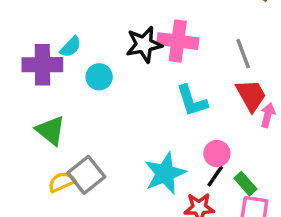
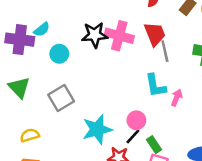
red trapezoid: (251, 95) -> (155, 34), moved
cyan L-shape: (192, 101) -> (156, 86), moved
gray square: (86, 175) -> (61, 98), moved
yellow semicircle: (62, 182) -> (30, 135), moved

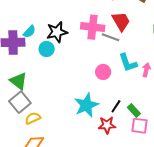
black star: (95, 35) -> (57, 32), moved
gray line: (165, 51) -> (110, 37), moved, turned -48
gray square: (61, 98) -> (20, 102), moved
pink circle: (136, 120) -> (103, 72), moved

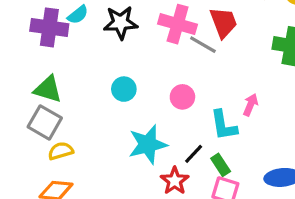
cyan circle: (47, 49) -> (124, 89), moved
cyan L-shape: (128, 63) -> (224, 125), moved
green triangle: (18, 81) -> (48, 89), turned -30
gray square: (20, 102) -> (45, 122), turned -30
red star: (107, 125) -> (175, 181), turned 30

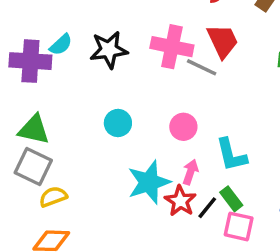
pink arrow: (251, 105) -> (190, 172), moved
black line: (194, 154) -> (207, 208), moved
red star: (175, 181) -> (180, 201), moved

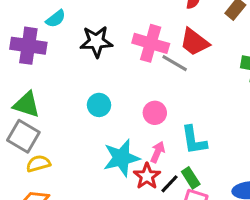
red trapezoid: (223, 41) -> (194, 42), turned 148
cyan semicircle: (61, 45) -> (56, 19), moved

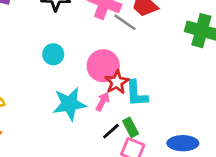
pink circle: (155, 113) -> (103, 66), size x1.5
red star: (147, 176) -> (117, 82), moved

